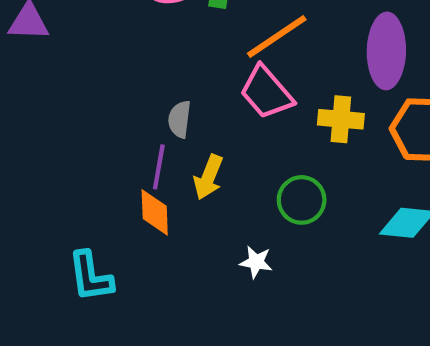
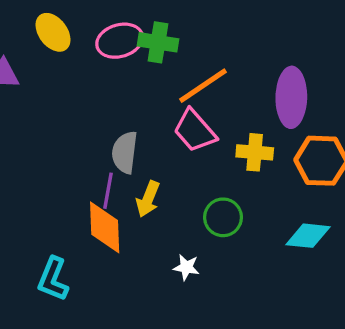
gray semicircle: (179, 119) -> (125, 152), size x1.4
orange diamond: (155, 212) -> (105, 227), size x1.4
cyan L-shape: (91, 276) -> (53, 279), turned 30

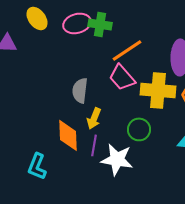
yellow cross: (255, 152) -> (158, 90), size x1.6
purple line: (108, 191) -> (94, 145), moved
white star: (186, 267) -> (117, 159), size x2.0

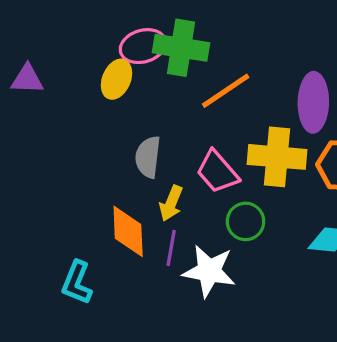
yellow ellipse: (37, 18) -> (116, 79), moved, turned 60
green cross: (100, 24) -> (181, 48), size x1.4
pink trapezoid: (122, 77) -> (217, 172), moved

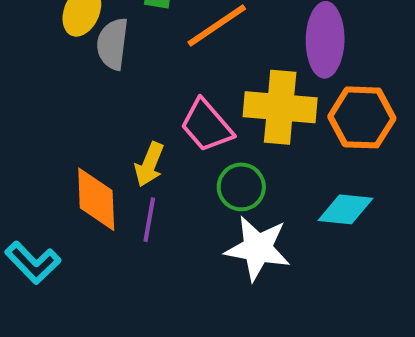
gray semicircle: (148, 157) -> (113, 44), moved
white star: (209, 271) -> (258, 248), moved
cyan L-shape: (77, 283) -> (33, 263), turned -66

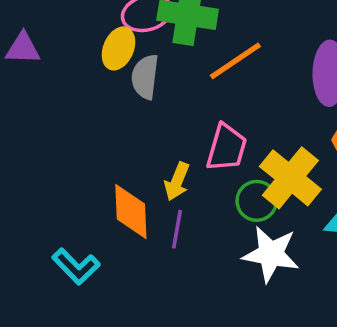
yellow cross: (280, 107) -> (290, 178), moved, turned 34
pink trapezoid: (207, 126) -> (227, 148), turned -123

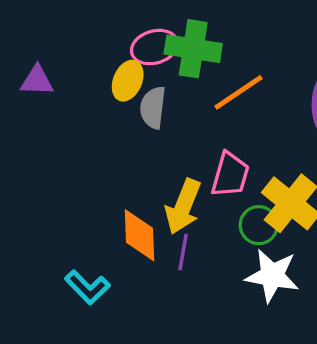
yellow arrow: (177, 181) -> (183, 207), size x1.5

